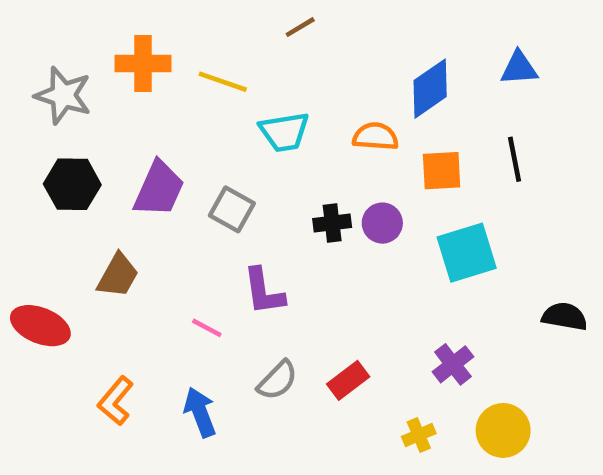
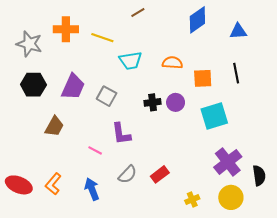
blue diamond: (430, 89) -> (197, 20), moved
black semicircle: (565, 317) -> (259, 176), moved, turned 72
red ellipse: (40, 326) -> (19, 185), moved
purple cross: (453, 364) -> (228, 162), moved, size x1.5

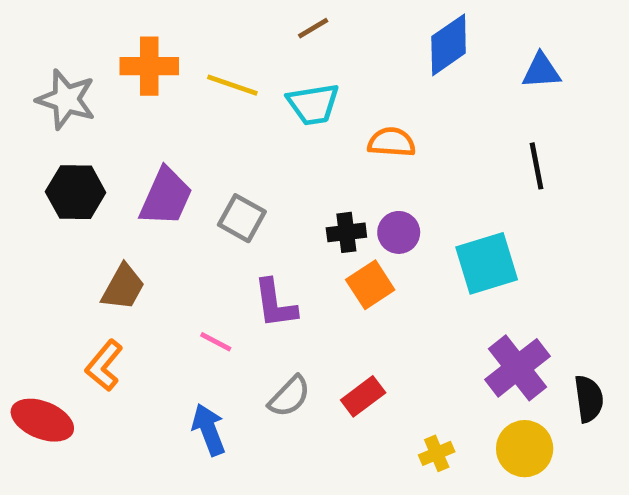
cyan trapezoid: (131, 61) -> (313, 104), moved
orange square: (203, 78) -> (370, 285), moved, turned -30
orange L-shape: (53, 184) -> (104, 365), moved

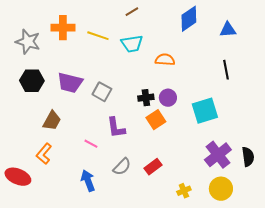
purple trapezoid: (166, 197) -> (70, 83), turned 80
black semicircle: (589, 399) -> (248, 157), moved

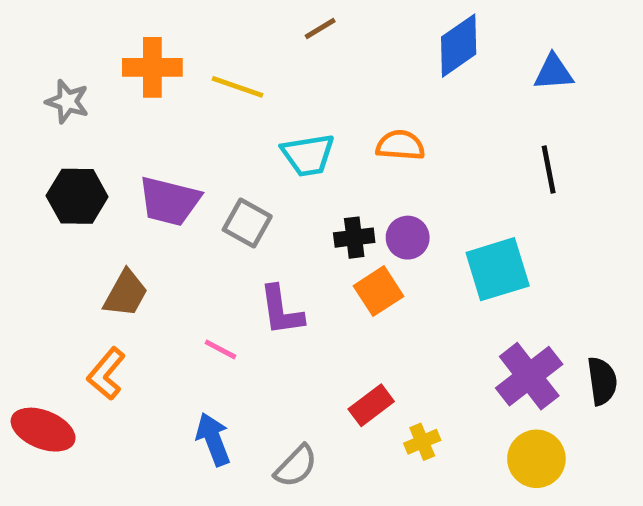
gray star: (28, 42) -> (67, 101), size x0.7
cyan trapezoid: (132, 44) -> (308, 155), moved
gray semicircle: (122, 167) -> (296, 466), moved
yellow cross: (184, 191) -> (422, 442), moved

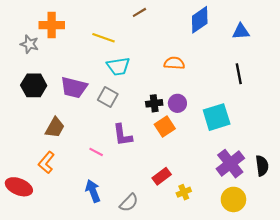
orange cross: (152, 67) -> (52, 25), moved
cyan trapezoid: (308, 155) -> (118, 66), moved

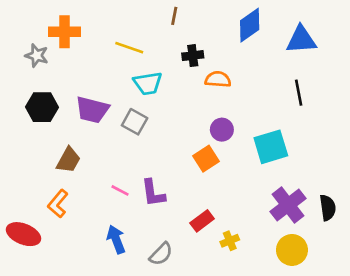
brown line: (139, 12) -> (174, 16), turned -48
blue triangle: (241, 31) -> (301, 40), size x1.4
black cross: (154, 103) -> (193, 56), moved
purple L-shape: (122, 135) -> (153, 193), moved

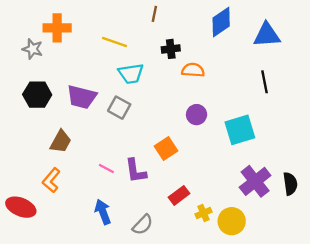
orange square: (206, 159) -> (166, 149), moved
yellow circle: (292, 250) -> (232, 221), moved

